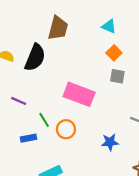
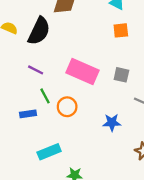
orange square: (114, 53) -> (121, 30), turned 35
gray square: (117, 76) -> (121, 75), moved
purple line: (19, 101) -> (36, 70), moved

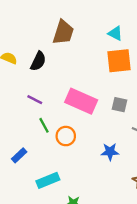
orange square: (121, 30) -> (119, 61), size x1.6
black semicircle: (39, 31) -> (38, 61), size x0.7
blue rectangle: (28, 114) -> (19, 155), moved, turned -35

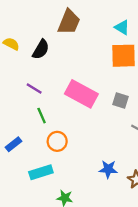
orange circle: (66, 136) -> (57, 141), moved
blue star: (110, 152) -> (108, 169), moved

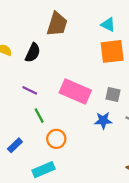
blue star: (108, 169) -> (103, 120), moved

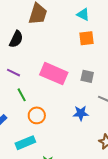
orange square: (112, 51) -> (86, 38), size x0.7
blue star: (103, 120) -> (81, 113), moved

